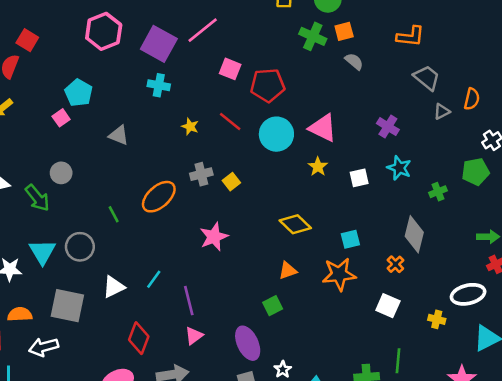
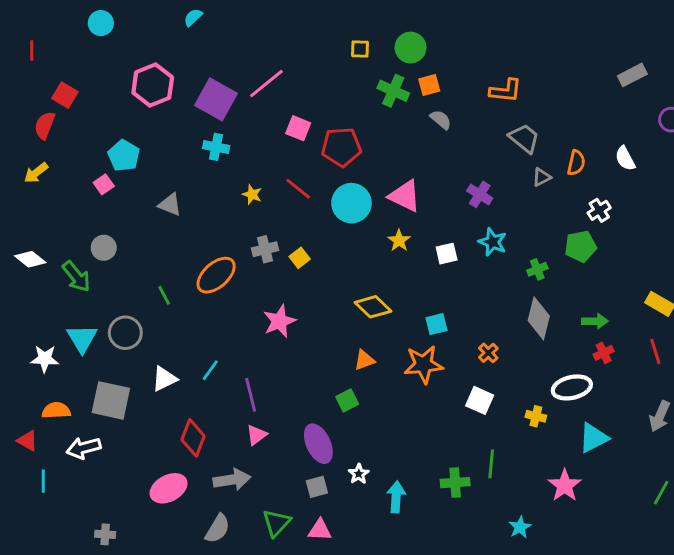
gray diamond: (414, 234) -> (539, 318), moved

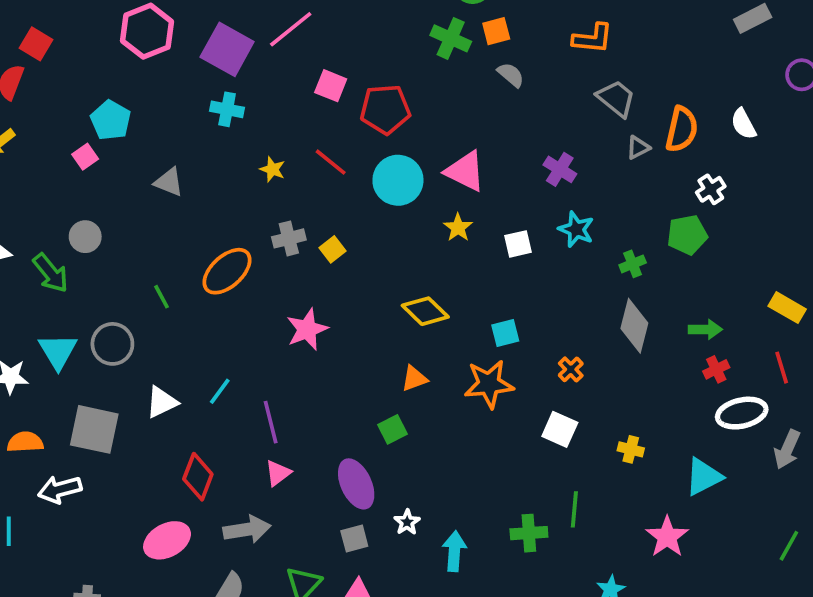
orange semicircle: (576, 163) -> (682, 129), size x1.4
white ellipse: (572, 387) -> (742, 413), moved

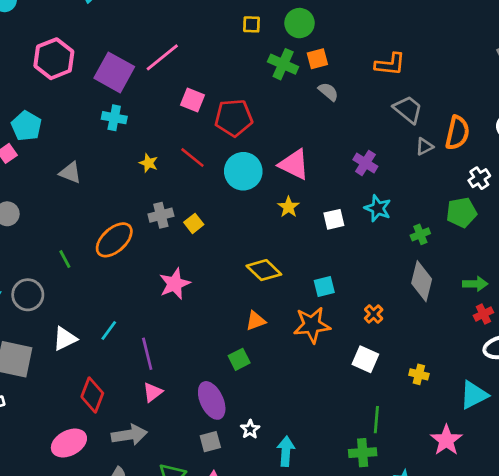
green cross: (529, 533) -> (363, 453), moved

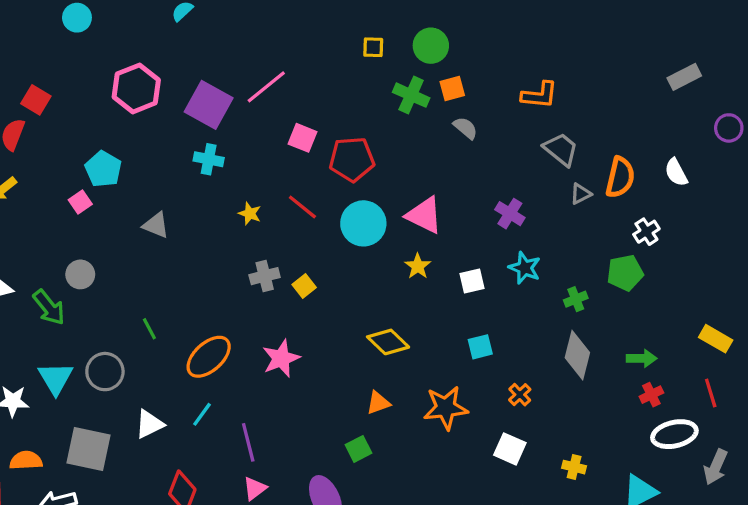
orange ellipse: (114, 240) -> (209, 357), moved
cyan square: (324, 287) -> (480, 347), moved

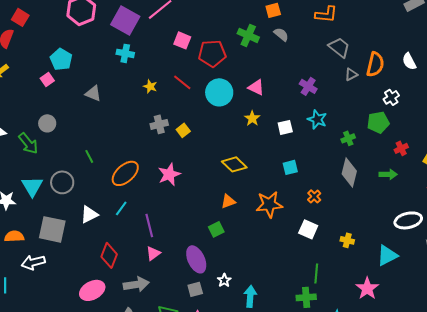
green cross: (411, 95) -> (248, 35), moved
pink triangle: (424, 215) -> (256, 87), size x0.7
red cross: (651, 395) -> (401, 148), moved

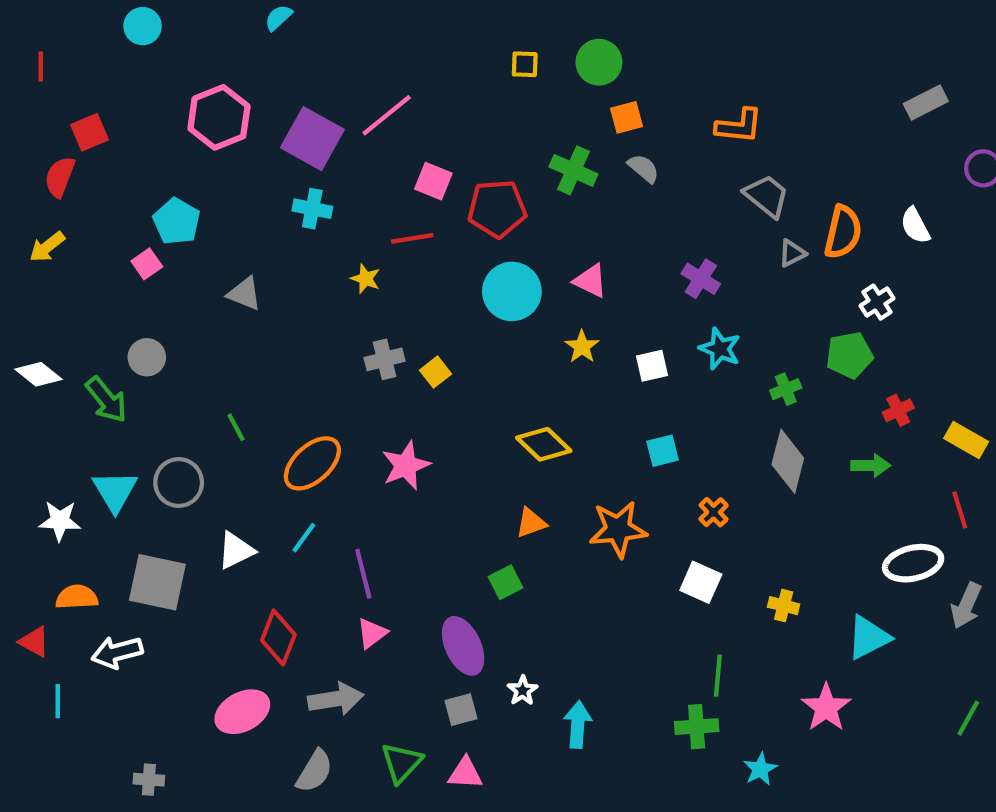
red square: (20, 17) -> (89, 132), turned 36
red line: (182, 82) -> (412, 238), moved, turned -48

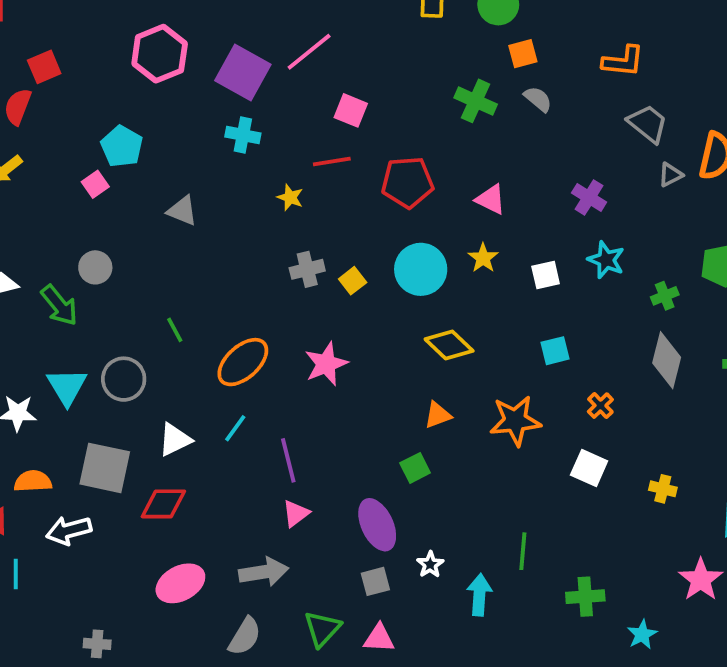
red pentagon: (497, 209) -> (407, 182), moved
cyan circle: (512, 291) -> (421, 269), moved
red diamond: (278, 637) -> (163, 504), moved, turned 69
green line: (718, 676) -> (523, 551), moved

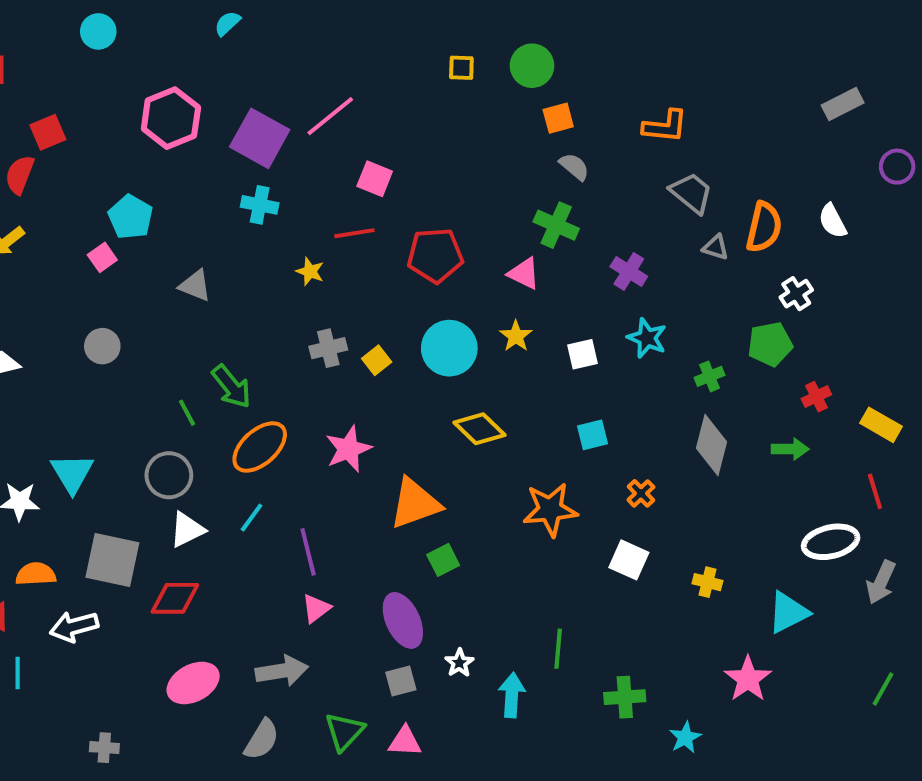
green cross: (476, 101) -> (556, 225), moved
gray triangle: (670, 175) -> (716, 247), turned 44
green arrow: (59, 305) -> (231, 386), moved
gray circle: (124, 379) -> (169, 475), moved
orange triangle: (438, 415) -> (415, 503), moved, size x1.8

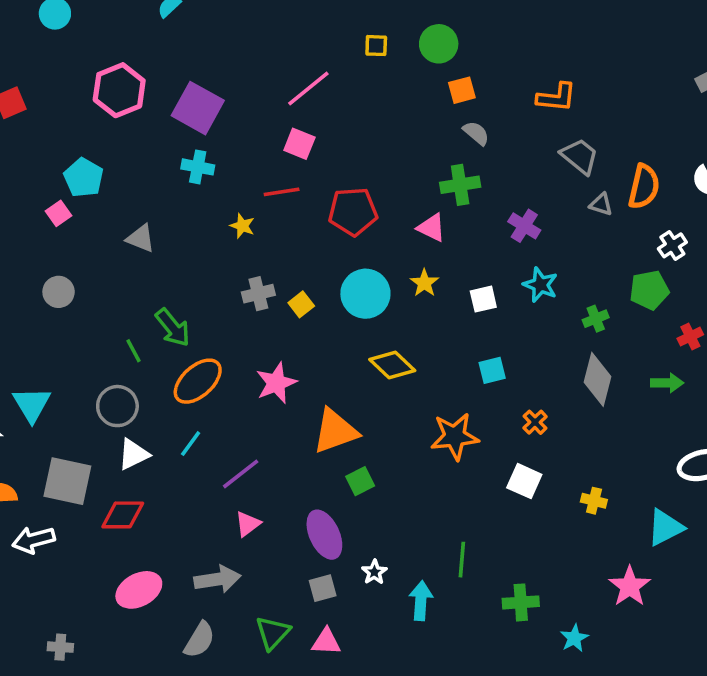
pink line: (330, 116) -> (308, 88), moved
green cross: (556, 225) -> (460, 185), turned -33
purple line: (308, 552) -> (241, 474), turned 66

